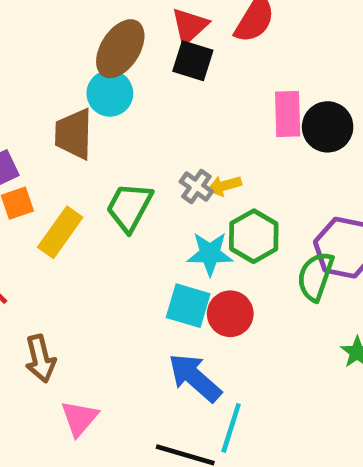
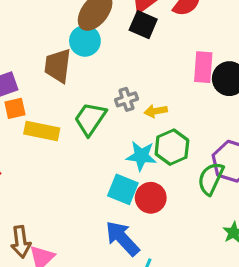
gray cross: (196, 186) -> (126, 99), moved, turned 30
yellow rectangle: (60, 232) -> (42, 131), turned 60
brown arrow: (40, 359) -> (21, 242), moved

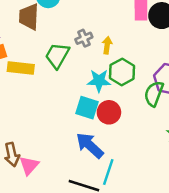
yellow arrow: (156, 111) -> (107, 45), turned 112

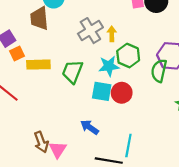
gray cross: (84, 38) -> (90, 31), size x1.6
green trapezoid: (57, 55) -> (72, 72), moved
blue arrow: (90, 145) -> (90, 127), moved, size x0.7

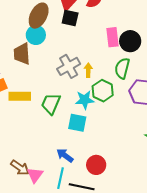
green semicircle: (159, 71) -> (122, 68), moved
red circle: (122, 93) -> (96, 165), moved
brown arrow: (41, 142) -> (20, 168), turned -36
cyan line: (128, 146) -> (60, 178), moved

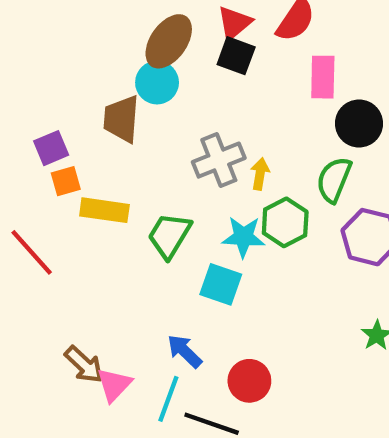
pink rectangle: (113, 37) -> (323, 77), moved

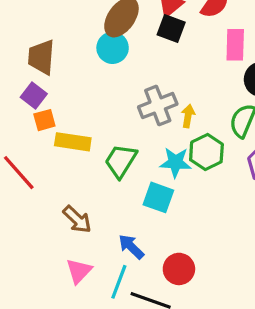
brown trapezoid: (121, 119) -> (41, 57), moved
purple square: (51, 148) -> (34, 96), turned -30
brown arrow: (84, 365) -> (77, 219), moved

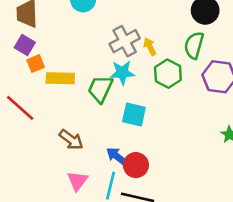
yellow arrow: (188, 116) -> (150, 47), turned -30
cyan star: (175, 162) -> (122, 73), moved
red circle: (179, 269) -> (136, 165), moved

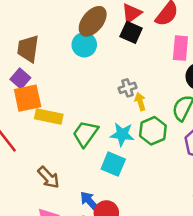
gray cross: (125, 41) -> (127, 88), moved, size x0.6
orange square: (36, 64) -> (28, 98), size x1.6
cyan star: (122, 73) -> (122, 134), moved

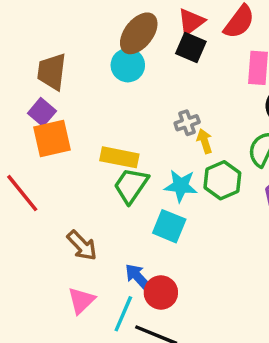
yellow rectangle: (49, 117) -> (119, 157), moved

